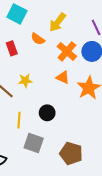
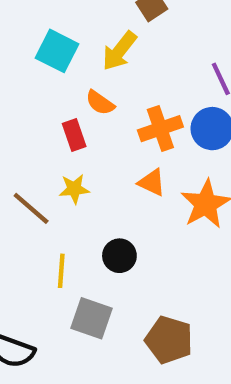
yellow arrow: (58, 22) -> (119, 51), moved
red rectangle: (12, 48) -> (74, 135), moved
orange cross: (67, 51) -> (160, 129), turned 30

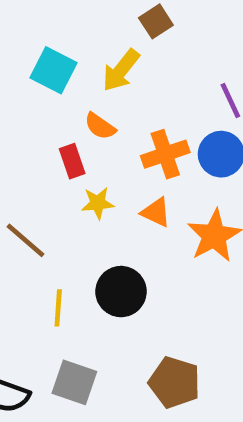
yellow star: (74, 189) -> (98, 203), moved
black circle: (119, 256) -> (121, 292), size x1.4
gray square: (91, 318) -> (74, 382), moved

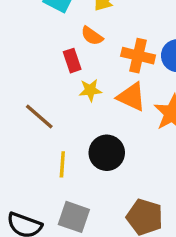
orange cross: (165, 154) -> (138, 56), turned 32
orange triangle: (156, 212) -> (131, 97), size x1.4

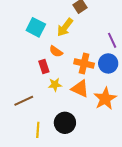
brown line: (39, 117) -> (24, 101), turned -66

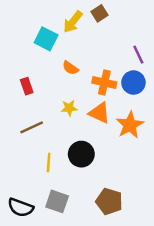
yellow arrow: (65, 27) -> (73, 22), moved
red rectangle: (44, 66) -> (27, 86), moved

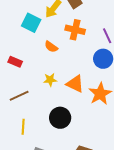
orange cross: (104, 83) -> (75, 30), moved
red rectangle: (27, 86) -> (15, 62), turned -48
yellow line: (49, 163) -> (23, 127), moved

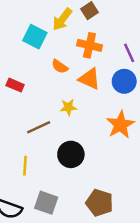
yellow star: (50, 80) -> (68, 107), moved
orange triangle: (75, 84) -> (89, 79), moved
brown line: (19, 96) -> (39, 127), moved

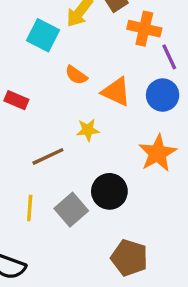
orange cross: (89, 45) -> (144, 29), moved
black circle: (71, 154) -> (109, 191), moved
gray square: (46, 203) -> (71, 210), moved, turned 30

